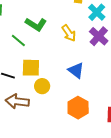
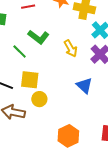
blue triangle: (76, 70) -> (84, 85), moved
orange hexagon: (78, 108) -> (68, 136), moved

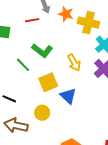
yellow square: (30, 80) -> (48, 82), moved, turned -30
blue triangle: (84, 85) -> (68, 96), moved

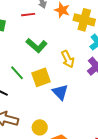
green line: (23, 65) -> (17, 73), moved
yellow circle: (42, 113) -> (40, 127), moved

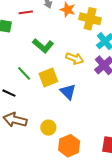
red line: (28, 15) -> (26, 12), moved
yellow arrow: (68, 59) -> (75, 58), turned -42

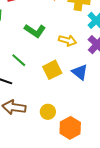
yellow square: (48, 77) -> (52, 70), moved
blue triangle: (68, 92) -> (80, 72), moved

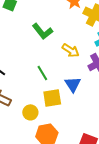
green line: (19, 60) -> (42, 73), moved
yellow square: (52, 70) -> (52, 98), moved

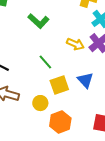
yellow arrow: (71, 50) -> (75, 44), moved
blue triangle: (73, 84) -> (85, 80), moved

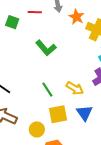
yellow arrow: (75, 44) -> (75, 88), moved

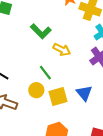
yellow arrow: (75, 88) -> (62, 50), moved
yellow circle: (37, 129) -> (36, 90), moved

